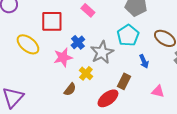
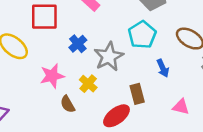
pink star: (63, 57) -> (52, 76), moved
brown rectangle: (124, 81) -> (137, 94), turned -42
brown semicircle: (70, 89) -> (68, 104), turned 112

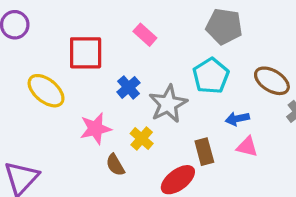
blue arrow: (163, 68) -> (237, 119), turned 102
pink triangle: (181, 107) -> (247, 147), moved

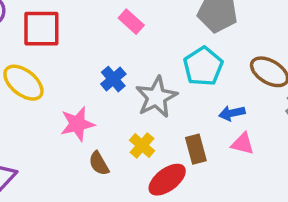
red square: (86, 53) -> (41, 29), moved
yellow cross: (142, 138) -> (142, 145), moved

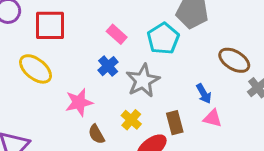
pink rectangle: (131, 22) -> (117, 34), moved
cyan pentagon: (203, 66) -> (163, 38), moved
blue arrow: (232, 113) -> (204, 94), turned -108

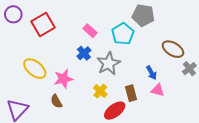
red square: (50, 25) -> (43, 25), turned -30
yellow ellipse: (35, 69) -> (35, 69), moved
brown semicircle: (96, 134) -> (56, 101), moved

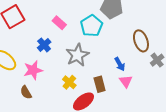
brown ellipse: (173, 49) -> (141, 41), turned 40
blue cross: (84, 53) -> (44, 45), moved
pink triangle: (158, 90) -> (126, 81), turned 40

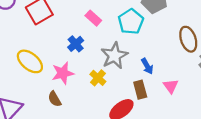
blue arrow: (120, 64) -> (147, 66), moved
yellow cross: (69, 82) -> (98, 78), moved

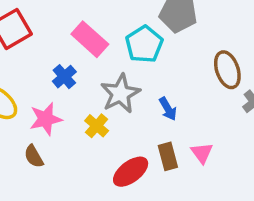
pink rectangle: (93, 18) -> (90, 39), size x1.5
pink triangle: (171, 86) -> (202, 153), moved
brown rectangle: (140, 90) -> (168, 156), moved

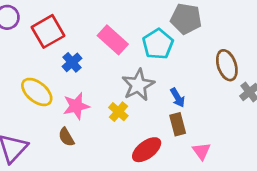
blue cross: (64, 77) -> (72, 62), moved
pink triangle: (202, 153) -> (202, 151), moved
brown rectangle: (168, 156) -> (178, 124), moved

